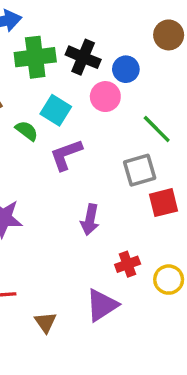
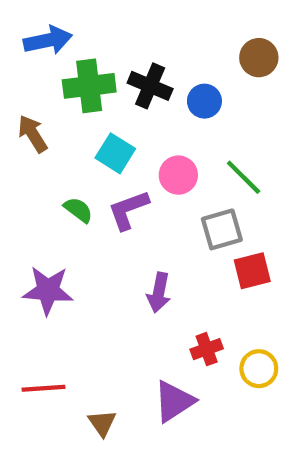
pink circle: (105, 97) -> (178, 175), moved
green semicircle: (27, 131) -> (78, 210), moved

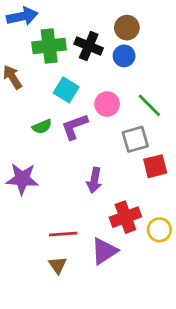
brown circle: (259, 58) -> (127, 28), moved
green semicircle: (78, 210) -> (42, 127), turned 120
red cross: (207, 349) -> (125, 217), size x1.5
red line: (43, 388) -> (63, 234), moved

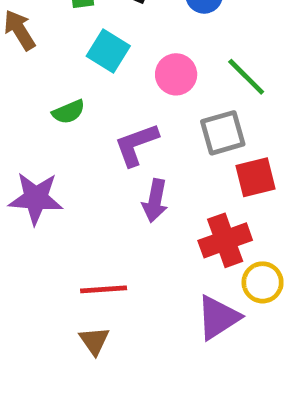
purple L-shape: (75, 127) -> (136, 145), moved
red cross: (125, 217) -> (225, 240), moved
purple triangle: (104, 251) -> (218, 317), moved

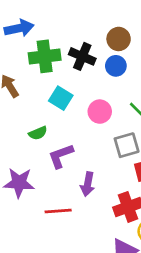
purple L-shape: (136, 145) -> (61, 156), moved
red line: (104, 289) -> (58, 211), moved

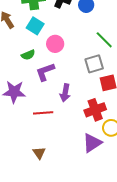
cyan square: (61, 98) -> (35, 26), moved
pink circle: (100, 112) -> (55, 44), moved

